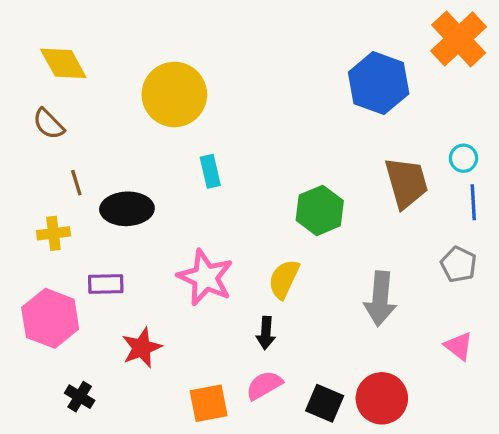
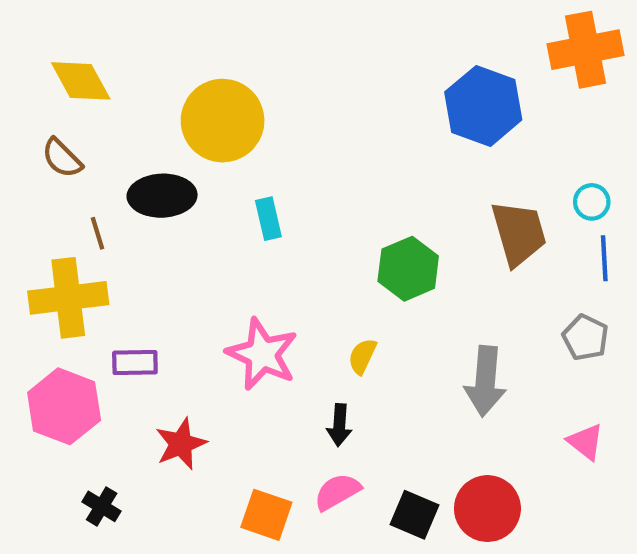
orange cross: (459, 39) -> (585, 50), turned 32
black ellipse: (127, 209) -> (162, 196), moved
yellow cross: (53, 233) -> (68, 298), size x1.8
yellow semicircle: (284, 279) -> (362, 356), size x0.7
orange square: (209, 403) -> (266, 515), turned 30

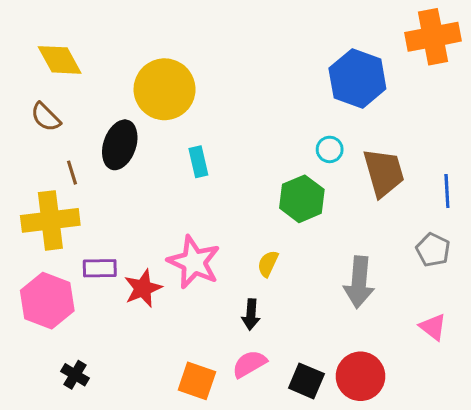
black ellipse: (162, 196) -> (120, 145), turned -69
cyan circle: (592, 202) -> (330, 149), moved
red star: (181, 444) -> (143, 288), moved

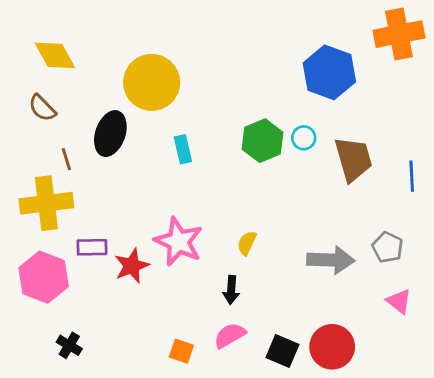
green hexagon: (302, 199) -> (262, 141), moved
gray pentagon: (433, 250) -> (388, 247), moved
gray arrow: (359, 282) -> (331, 260), turned -93
orange square: (197, 381) -> (181, 351), size x0.7

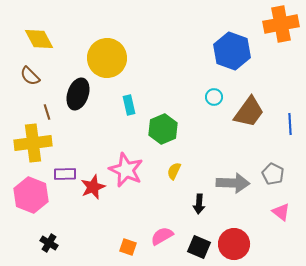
green hexagon: (262, 141) -> (163, 129), moved
brown trapezoid: (353, 159) -> (249, 112), turned 52
black arrow: (231, 290) -> (199, 204), moved

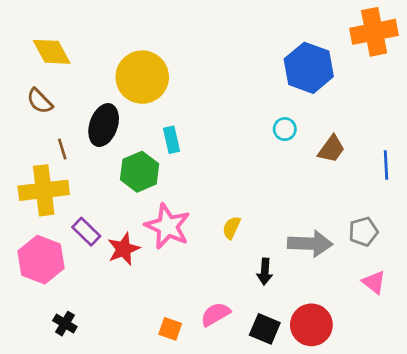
brown trapezoid: (249, 112) -> (331, 149), size x0.7
green hexagon: (163, 129) -> (140, 172), moved
purple rectangle: (65, 174) -> (86, 232), turned 45
gray pentagon: (273, 174) -> (363, 232), turned 30

